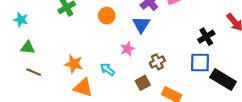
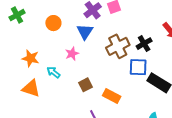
brown cross: (157, 62) -> (118, 46), moved, size x1.6
orange star: (74, 64) -> (31, 58), moved

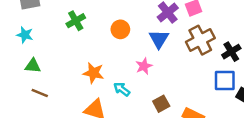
brown cross: (118, 46) -> (200, 40), moved

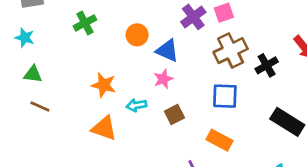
blue triangle: (159, 39) -> (167, 51), moved, turned -40
blue square: (225, 81) -> (225, 96), moved
cyan arrow: (122, 89) -> (136, 105), turned -49
brown square: (161, 104) -> (174, 114), moved

